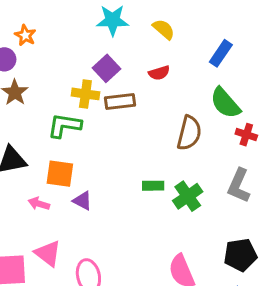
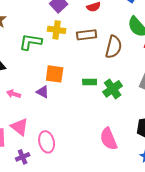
yellow cross: (85, 94) -> (57, 30), moved
brown rectangle: (120, 101) -> (87, 35), moved
orange square: (60, 174) -> (55, 74), moved

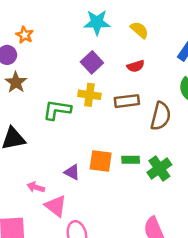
orange square: (55, 74) -> (101, 161), moved
pink arrow: (14, 94) -> (36, 187), moved
pink triangle: (20, 127) -> (56, 206), moved

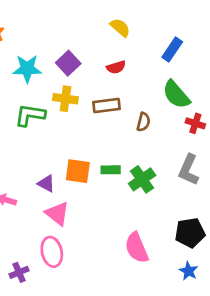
cyan star: (97, 22) -> (27, 69), moved
brown semicircle: (161, 116) -> (143, 122), size x0.6
pink triangle: (56, 206) -> (57, 214), moved

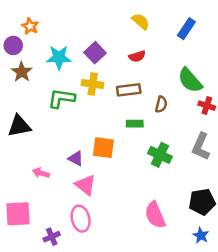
blue rectangle: (172, 49) -> (186, 29), moved
green rectangle: (111, 170) -> (135, 124), moved
green cross: (142, 179) -> (160, 155), turned -30

